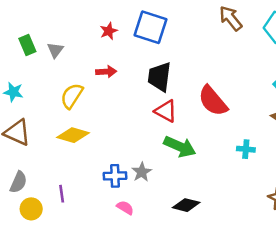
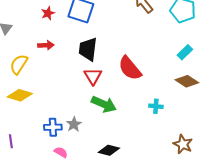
red triangle: (166, 111) -> (93, 76), turned 30

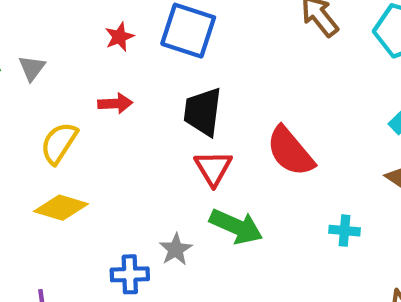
gray star: (74, 124) -> (176, 249), moved

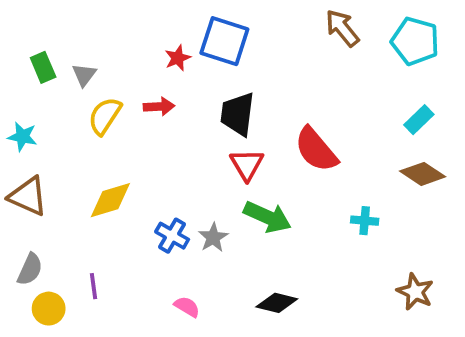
red star: (119, 37) -> (178, 58), moved
yellow semicircle: (59, 143) -> (105, 116), moved
yellow diamond: (61, 208) -> (110, 200), turned -33
blue cross: (130, 274) -> (172, 236), moved, turned 32

